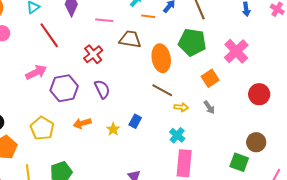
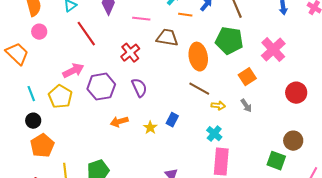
yellow pentagon: (42, 128) -> (60, 97), moved

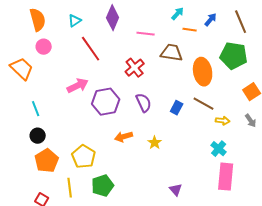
yellow pentagon: (60, 97) -> (84, 157), moved
blue rectangle: (172, 120) -> (177, 108), moved

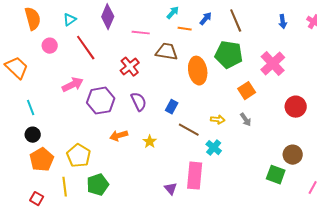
pink circle: (44, 47) -> (50, 46), moved
brown line: (204, 104) -> (189, 130), moved
pink rectangle: (226, 177) -> (195, 176), moved

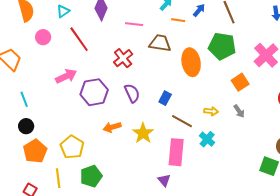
yellow star: (150, 142) -> (143, 133), size x1.5
pink rectangle: (195, 176) -> (176, 152), moved

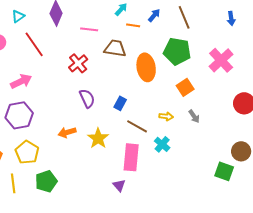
orange square: (240, 82) -> (185, 87), moved
purple hexagon: (94, 92) -> (19, 115), moved

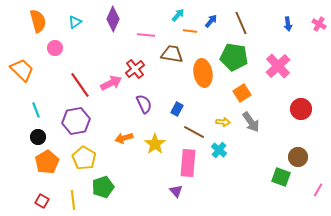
red line: (34, 44) -> (80, 85), moved
pink arrow: (21, 81) -> (111, 83), moved
gray arrow: (194, 116) -> (251, 122), size x1.5
yellow line: (13, 183) -> (73, 200), moved

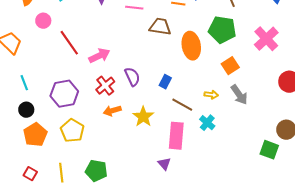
red cross: (135, 69) -> (105, 86), moved
red line: (80, 85) -> (69, 43), moved
green pentagon: (103, 187) -> (96, 171), moved, turned 30

